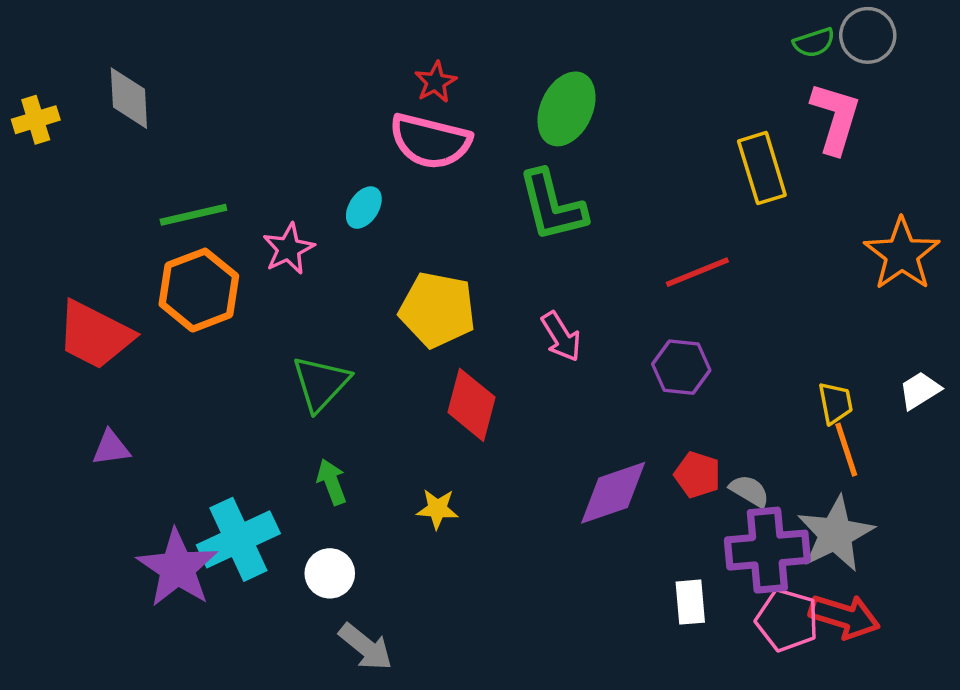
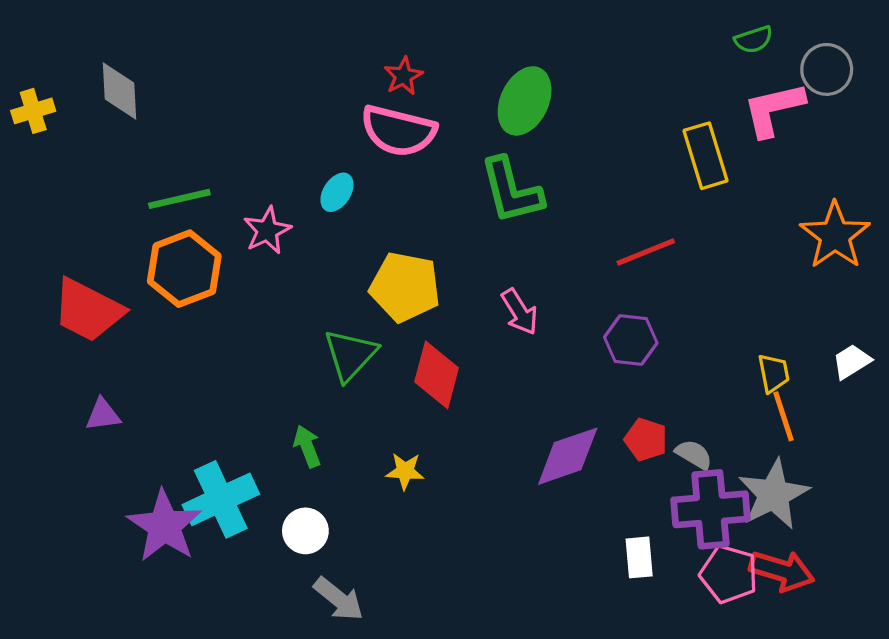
gray circle: (868, 35) -> (827, 69), moved
pink L-shape: (835, 118) -> (774, 109), turned -120
green triangle: (321, 383) -> (350, 355), moved

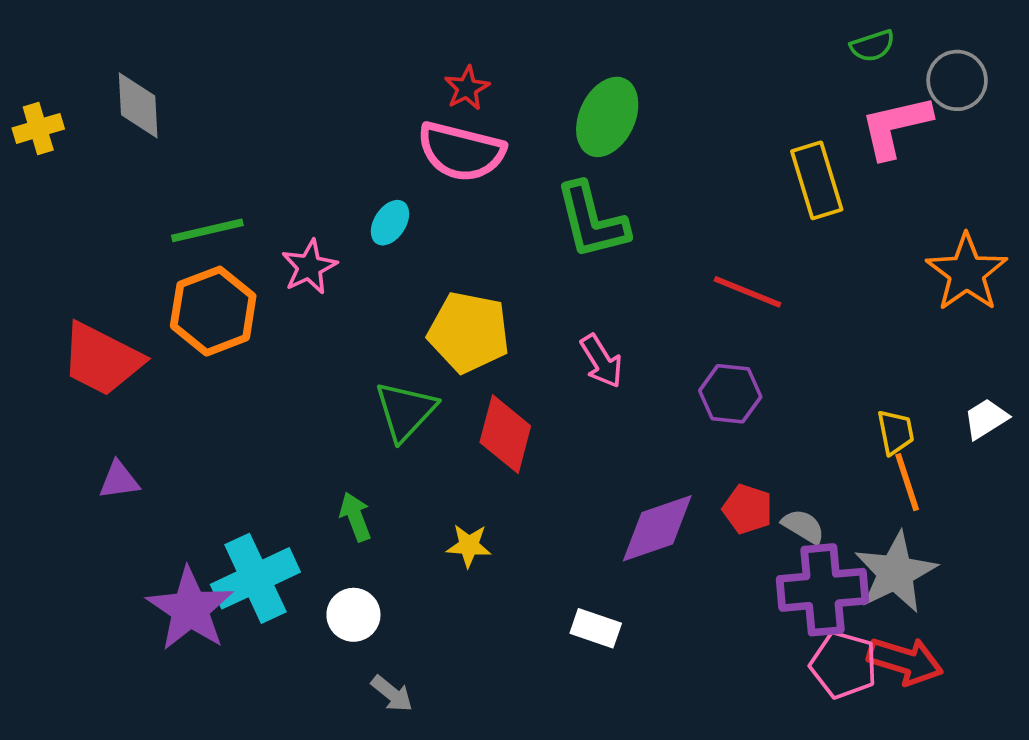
red line: (646, 252) -> (748, 292), turned 44
white rectangle: (639, 557) -> (596, 628), moved, turned -66
gray arrow: (339, 599) -> (392, 694), size x0.7

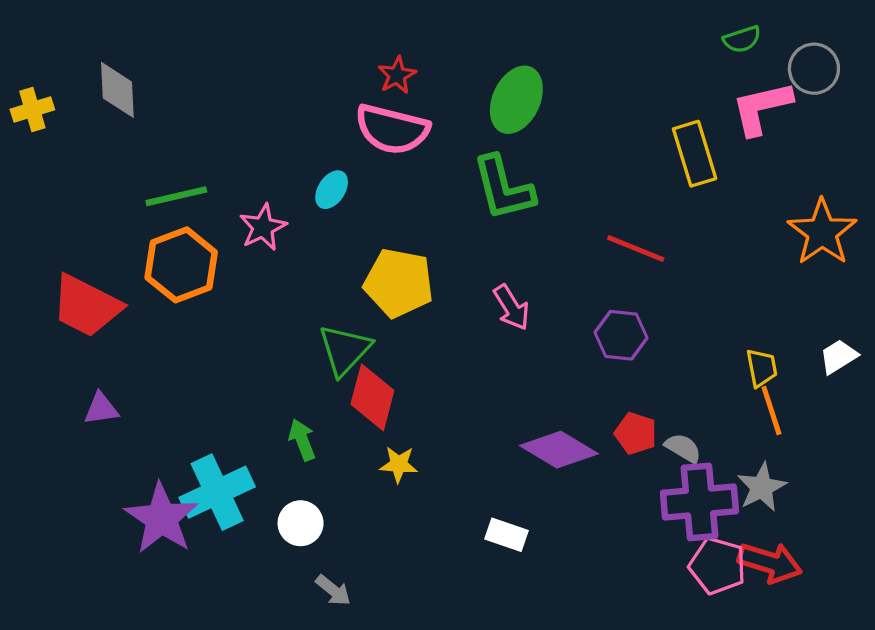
red diamond: (505, 434) -> (372, 397), moved
purple diamond: (657, 528) -> (559, 450), turned 50
gray star: (896, 573) -> (762, 487), size x0.7

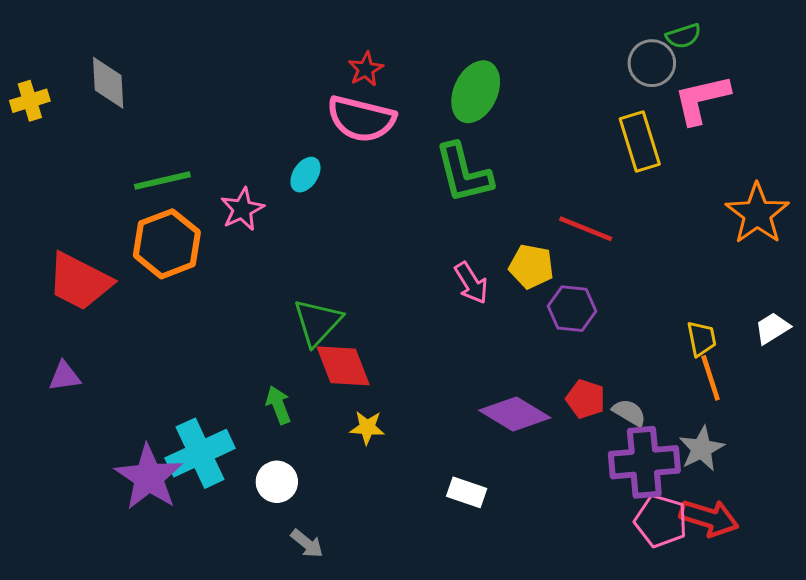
gray circle: (814, 69) -> (652, 63), moved
yellow pentagon: (399, 283) -> (531, 266), moved, size x0.7
red diamond: (372, 397) -> (343, 366), turned -36
purple triangle: (101, 409) -> (64, 376), moved

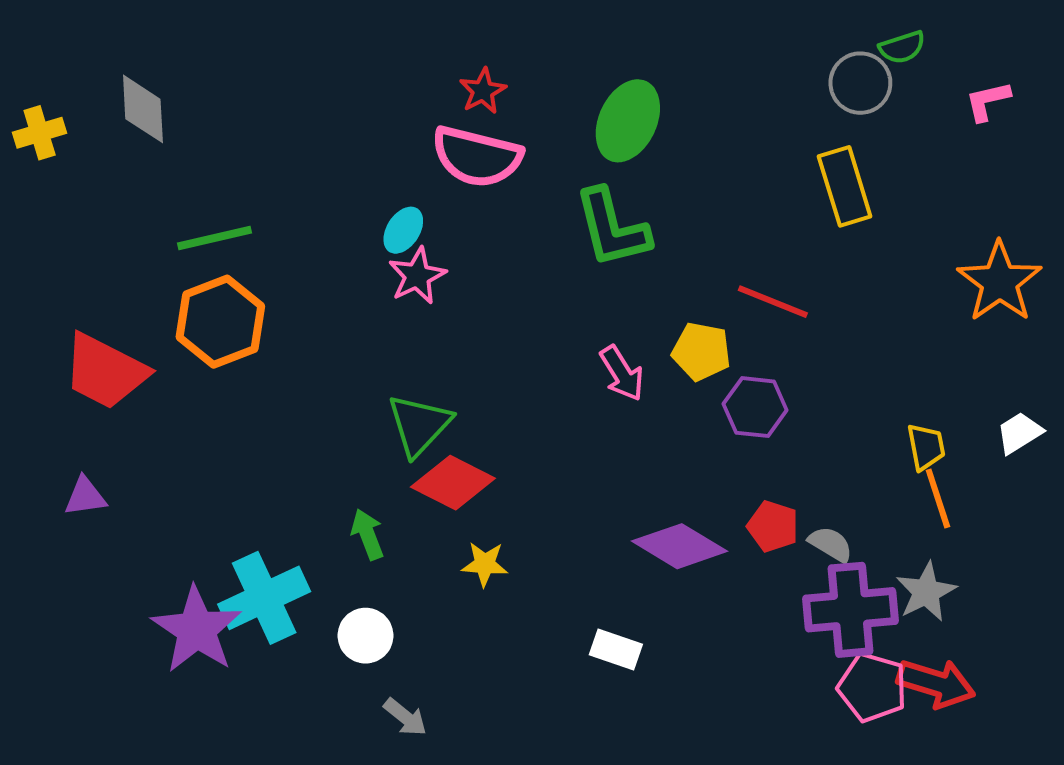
pink L-shape: (702, 99) -> (988, 101), moved, size x0.6
pink star: (242, 209) -> (417, 276), moved
red diamond: (343, 366) -> (453, 483), turned -42

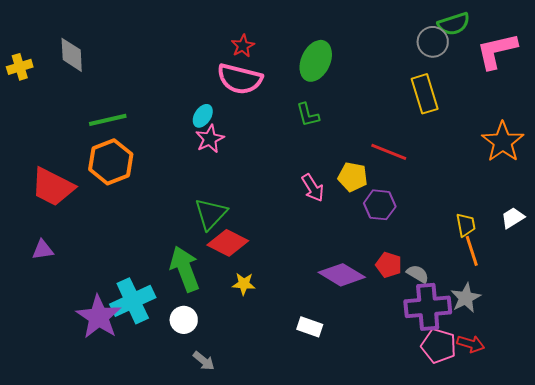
green semicircle: (902, 47) -> (454, 24), size x1.4
pink L-shape: (988, 101) -> (497, 51), size x1.8
green L-shape: (612, 228) -> (308, 115), size x0.6
green arrow: (367, 534) -> (185, 269), size x1.8
red arrow: (936, 683) -> (471, 344), size x0.7

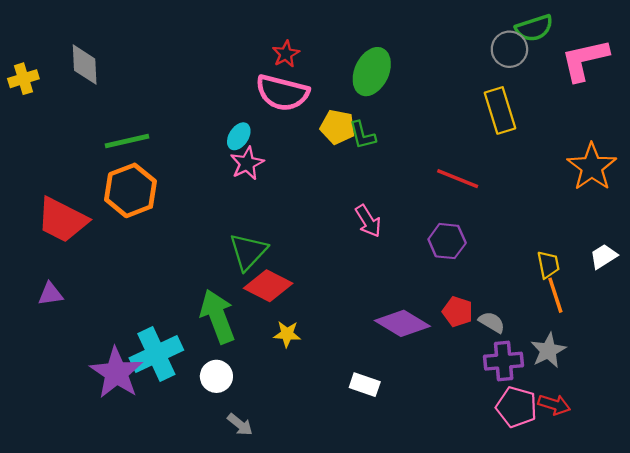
yellow pentagon: (353, 177) -> (338, 127), moved
purple cross: (428, 307) -> (504, 361), size x0.7

